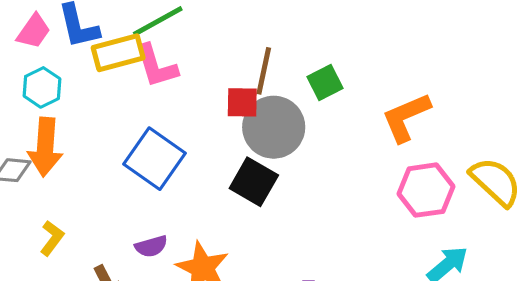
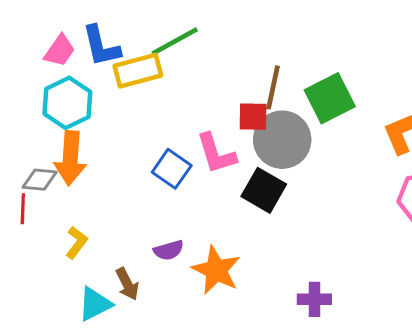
pink L-shape: (156, 66) -> (216, 153), moved
green square: (325, 82) -> (330, 98), size x1.5
cyan hexagon: (42, 87) -> (67, 103), size x1.4
blue square: (155, 159) -> (172, 169), size x0.7

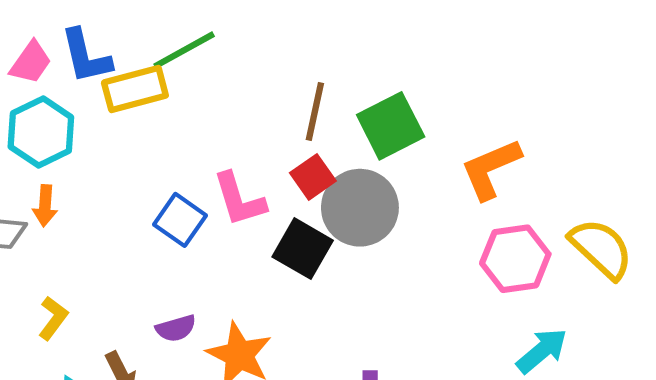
red square: (253, 117) -> (313, 177), moved, turned -36
gray circle: (282, 140) -> (360, 208), moved
orange arrow: (70, 158) -> (45, 206), size x0.6

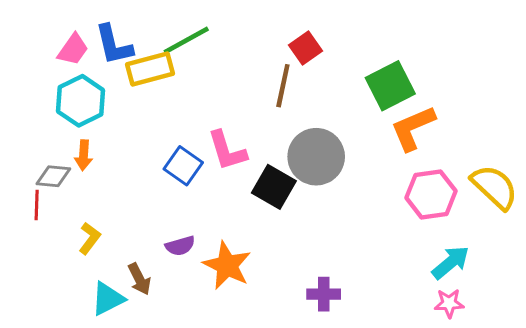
green square: (391, 126) -> (390, 86), moved
red square: (313, 177) -> (306, 48), moved

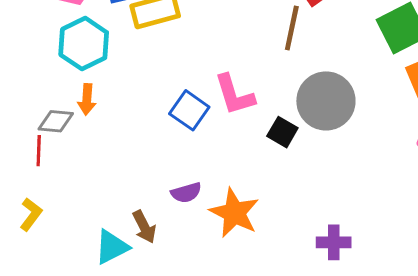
black square: (274, 187) -> (282, 132), size x0.7
yellow L-shape: (90, 238) -> (31, 214), moved

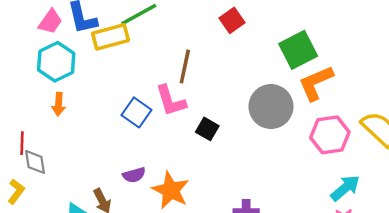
brown line: (292, 28) -> (185, 66), moved
gray circle: (326, 101) -> (271, 107), moved
gray diamond: (56, 121) -> (35, 162), moved, turned 76

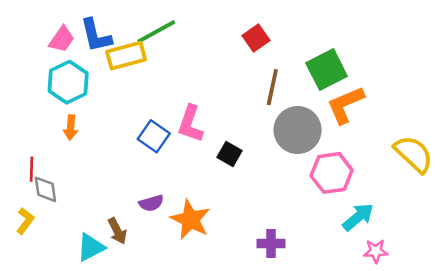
brown line: (185, 66) -> (272, 87), moved
pink L-shape: (171, 101) -> (190, 124), turned 36
pink hexagon: (330, 135) -> (332, 173), moved
cyan arrow: (345, 188) -> (358, 217), moved

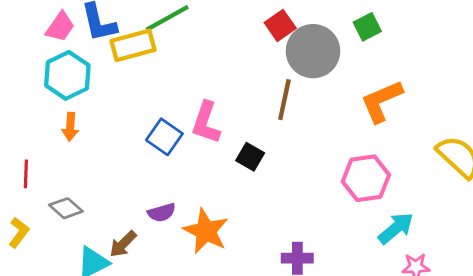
green square: (327, 70) -> (367, 27), moved, size x0.6
brown line: (272, 87) -> (284, 100), moved
gray circle: (298, 130) -> (313, 51), moved
gray diamond: (45, 189) -> (66, 208), moved, turned -40
brown arrow: (117, 231) -> (123, 244), turned 72

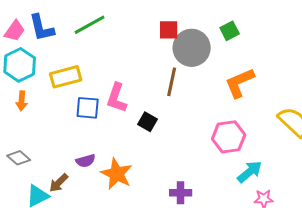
red square: (280, 25) -> (169, 30), turned 35
yellow rectangle: (133, 45) -> (66, 77), moved
blue square: (164, 137) -> (88, 108), turned -30

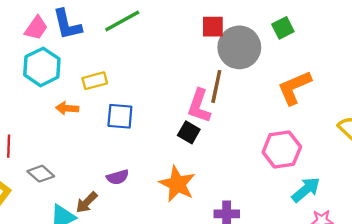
yellow rectangle: (66, 77) -> (95, 81), size x0.7
pink L-shape: (117, 98) -> (199, 106), moved
orange arrow: (22, 101) -> (67, 108), moved, turned 90
orange star: (117, 174) -> (177, 184), moved

